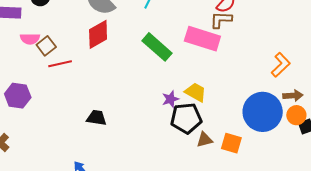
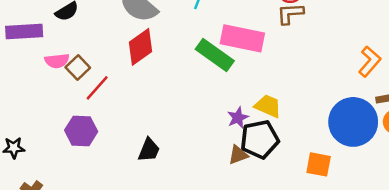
pink rectangle: (202, 39) -> (242, 38), moved
red line: (60, 64) -> (97, 88), turned -30
purple hexagon: (18, 96) -> (81, 131), moved
black trapezoid: (96, 118) -> (149, 150), turned 110
brown triangle: (205, 140) -> (238, 155), moved

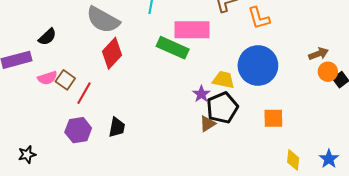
orange L-shape: (370, 62) -> (259, 18), moved, turned 135
blue circle: (353, 122) -> (258, 65), moved
black trapezoid: (149, 150) -> (117, 127), moved

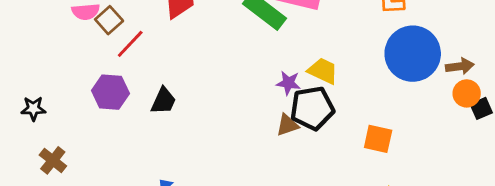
blue circle: (258, 65) -> (413, 54), moved
purple star: (201, 94) -> (288, 83), turned 30

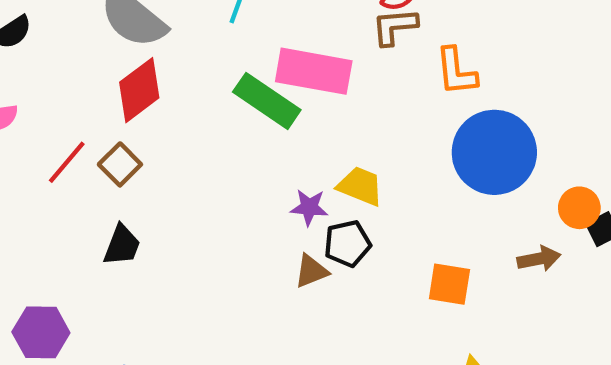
brown square: (109, 20) -> (120, 164), moved
brown arrow: (460, 66) -> (539, 259), moved
purple hexagon: (110, 92) -> (41, 332), moved
black pentagon: (312, 108) -> (347, 244), size x0.7

